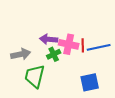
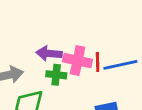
green cross: (54, 54) -> (56, 75), turned 32

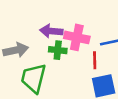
red line: (98, 62) -> (95, 60), moved

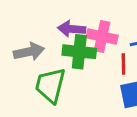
green cross: (58, 50) -> (79, 52), size x1.5

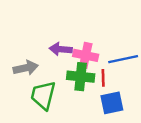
green cross: (79, 52) -> (81, 77), moved

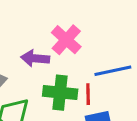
pink cross: (86, 55) -> (66, 40), moved, turned 30

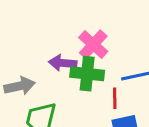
green cross: (60, 93) -> (87, 74), moved

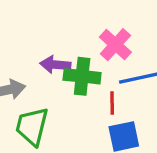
pink cross: (93, 45) -> (115, 45), moved

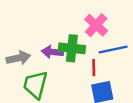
purple arrow: (55, 65) -> (52, 52), moved

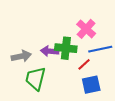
red line: (94, 68) -> (84, 64), turned 48

